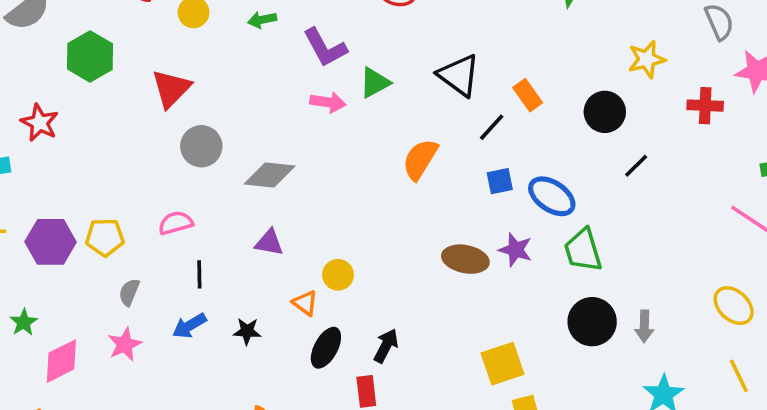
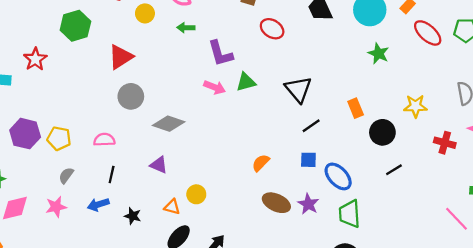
orange rectangle: (528, 95) -> (356, 108), moved
orange semicircle: (420, 159) -> (261, 163), moved, size x0.7
orange triangle: (305, 303) -> (172, 207), turned -35

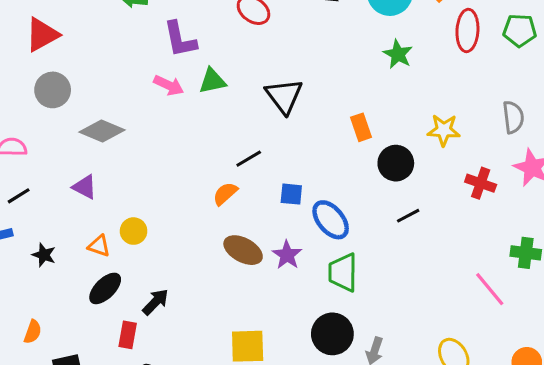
red ellipse: (428, 33) -> (467, 30), turned 48
black line: (311, 126) -> (249, 159), moved
black line: (112, 175) -> (19, 196), turned 42

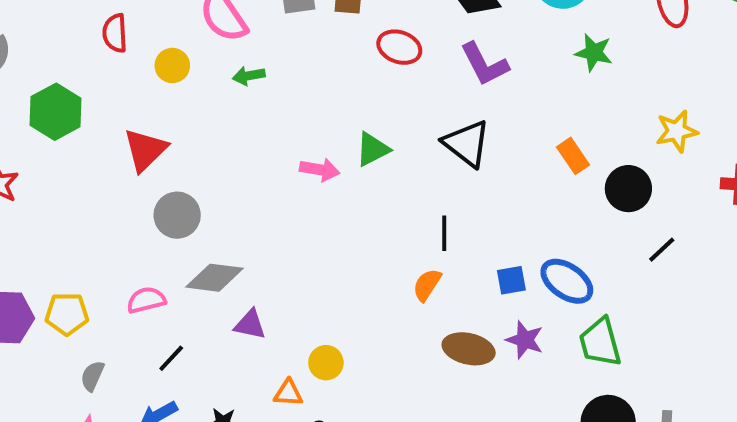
purple L-shape: (180, 39) -> (484, 64), moved
gray diamond: (102, 131) -> (215, 278), moved
black line: (249, 159) -> (444, 233), turned -44
blue square: (291, 194) -> (511, 280), moved

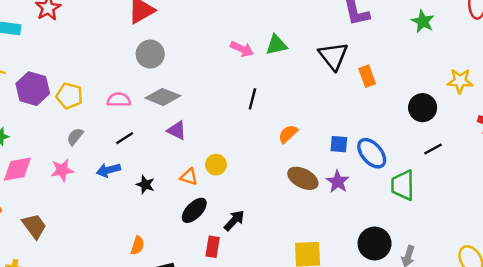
orange rectangle: (573, 156) -> (367, 76), moved
black line: (444, 233) -> (252, 99), moved
green trapezoid: (600, 342) -> (403, 185), moved

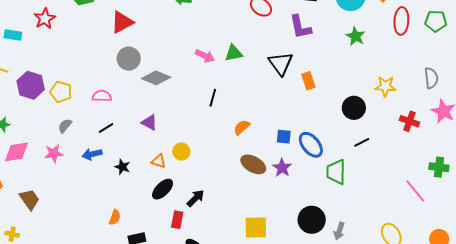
gray diamond: (163, 97) -> (156, 78), moved

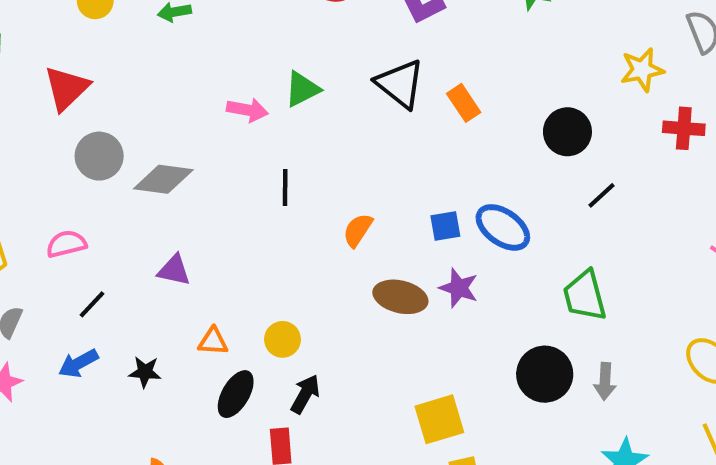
yellow star: (385, 86) -> (642, 70), moved
yellow circle: (181, 152) -> (282, 339), moved
green trapezoid: (336, 172) -> (585, 296), moved

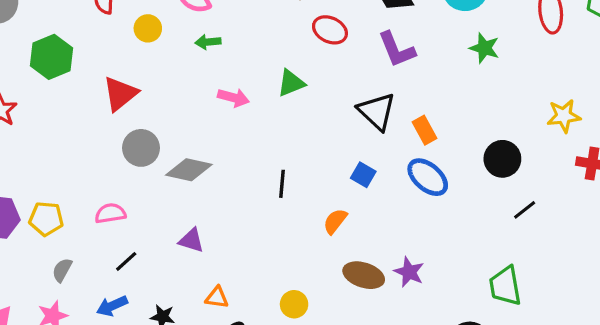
green triangle: (302, 89) -> (291, 83), moved
pink arrow: (247, 110) -> (233, 98), moved
blue square: (445, 226) -> (363, 175), moved, turned 35
blue ellipse: (503, 227) -> (428, 177), moved
yellow circle: (282, 339) -> (294, 304), moved

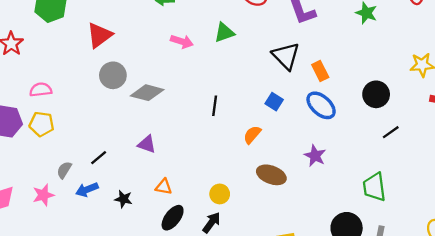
pink semicircle: (110, 213) -> (41, 90), moved
gray semicircle: (62, 270) -> (64, 170), moved
purple star: (409, 272) -> (315, 156), moved

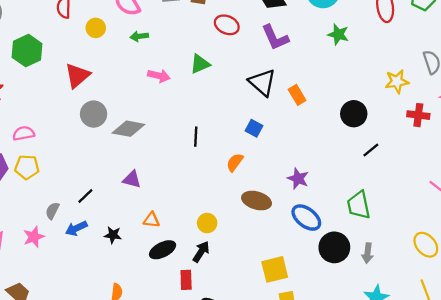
blue ellipse: (321, 105) -> (306, 218), moved
black ellipse: (173, 218) -> (163, 250), turned 30

